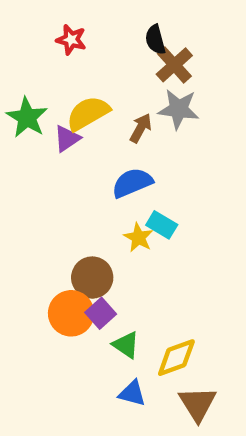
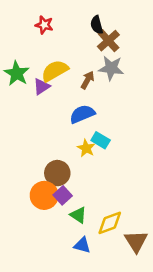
brown triangle: (197, 404) -> (136, 241), moved

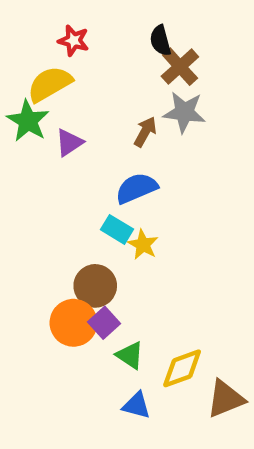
yellow semicircle: (55, 71) -> (50, 84), moved
cyan rectangle: (101, 140) -> (117, 229), moved
brown triangle: (136, 241) -> (226, 399), turned 40

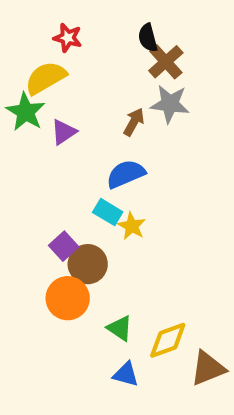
purple square: (104, 323) -> (64, 246), moved

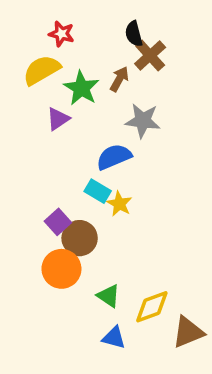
gray star: (170, 104) -> (143, 121), moved
green star: (26, 112) -> (81, 88), moved
brown arrow: (134, 122) -> (119, 79), moved

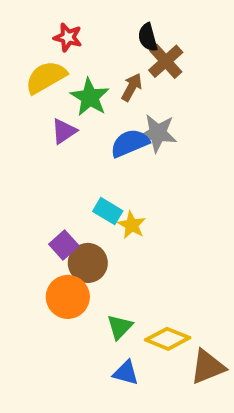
blue semicircle: (114, 157) -> (130, 143), moved
green triangle: (108, 296) -> (120, 327), turned 40
yellow diamond: (152, 307) -> (168, 339), turned 42

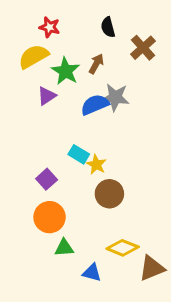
brown cross: (166, 61) -> (143, 48), moved
brown circle: (88, 263) -> (109, 194), moved
green triangle: (120, 327) -> (64, 248), moved, turned 42

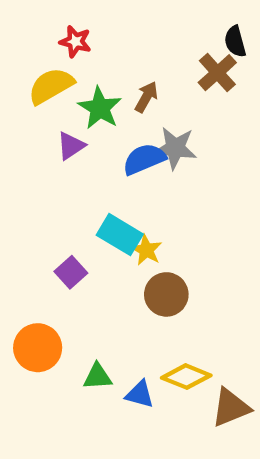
black semicircle: (108, 27) -> (235, 42), moved
cyan rectangle: (79, 154) -> (120, 235), size x1.4
orange circle: (50, 217) -> (38, 348), moved
blue triangle: (92, 273) -> (140, 394), moved

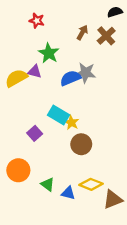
black semicircle: (235, 42) -> (115, 12), moved, turned 88
yellow semicircle: (51, 86) -> (16, 78), moved
brown arrow: (146, 97) -> (82, 33), moved
purple triangle: (71, 146) -> (35, 72), turned 48
green triangle: (98, 377) -> (48, 184), turned 40

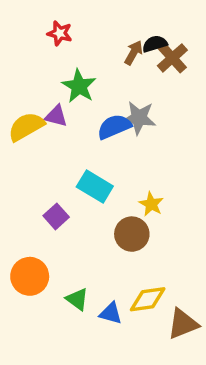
black semicircle: (115, 12) -> (155, 44), moved
yellow star: (71, 123) -> (151, 204), moved
yellow diamond: (91, 184) -> (148, 299), turned -30

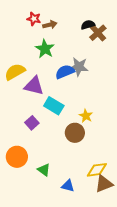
brown arrow: (134, 53) -> (50, 25), moved, turned 48
purple triangle: (56, 116) -> (34, 86), moved, size x1.5
yellow diamond: (148, 299) -> (97, 170), moved
blue triangle: (111, 313) -> (68, 186), moved

